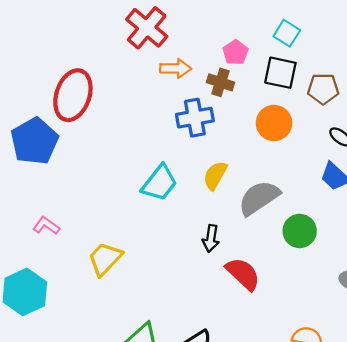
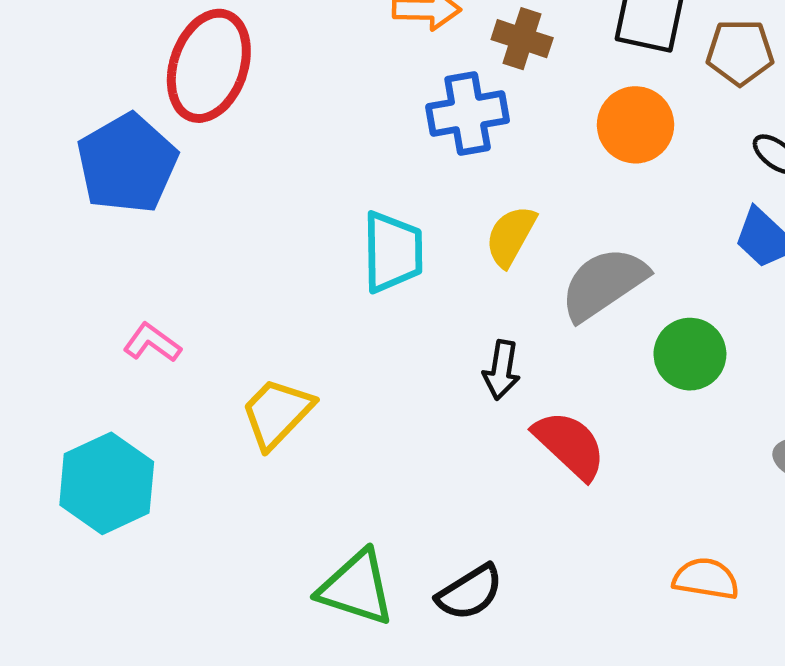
cyan trapezoid: (160, 183) -> (393, 252), turned -39

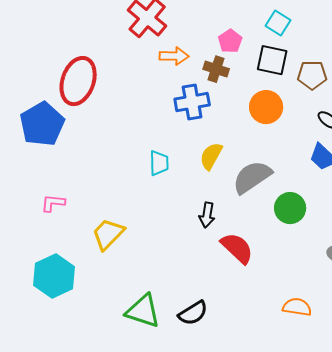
cyan trapezoid: (393, 252) -> (159, 163), size x0.7
pink L-shape: (152, 343) -> (53, 203), turned -30
cyan hexagon: (107, 483) -> (54, 276), moved

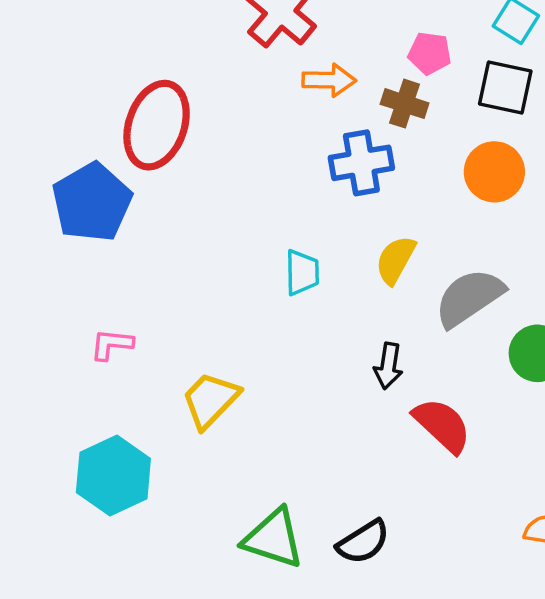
pink pentagon: (230, 41) -> (430, 53), turned -30

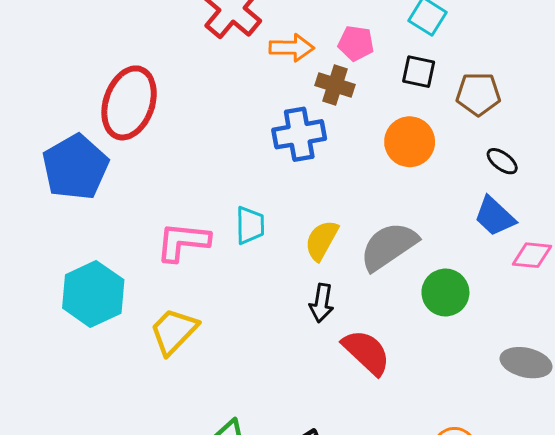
orange arrow: (329, 80) -> (292, 48), moved
black square: (505, 87) -> (419, 72), size x0.7
yellow semicircle: (396, 260) -> (322, 240), moved
pink L-shape: (112, 344) -> (183, 242), moved, size x1.5
cyan hexagon: (113, 475) -> (93, 294), moved

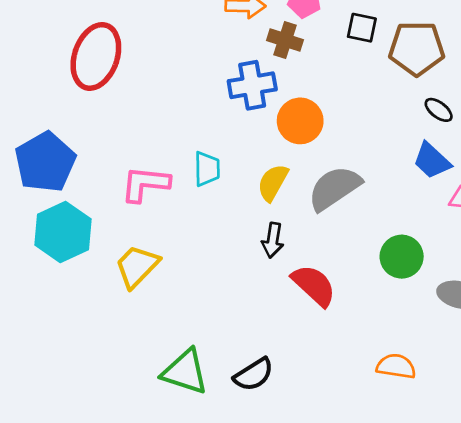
brown pentagon: (478, 94) -> (417, 48), size x1.4
orange circle: (410, 142) -> (300, 121), moved
blue pentagon: (75, 167) -> (45, 162), moved
green circle: (445, 292) -> (402, 257), moved

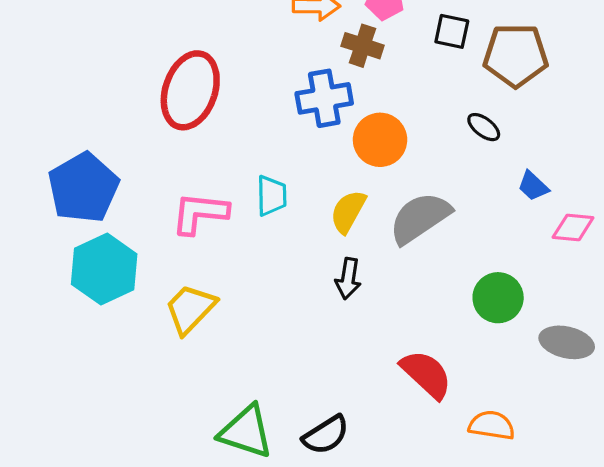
red ellipse: (96, 56) -> (190, 90), moved
black ellipse: (439, 110) -> (484, 127), moved
blue trapezoid: (432, 161) -> (533, 186), size x0.7
red semicircle: (314, 285) -> (426, 374), moved

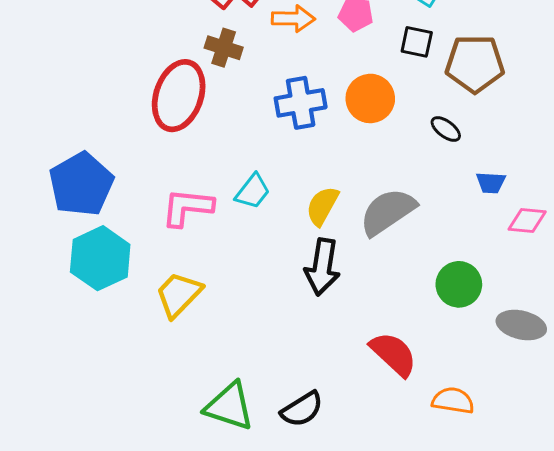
brown cross: (362, 46) -> (224, 48), moved
orange circle: (380, 140) -> (370, 98), moved
blue trapezoid: (533, 186) -> (491, 183), turned -40
cyan trapezoid: (272, 196) -> (253, 191), turned 39
black arrow: (348, 279) -> (322, 267), size x1.5

